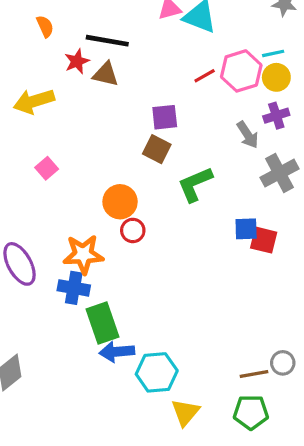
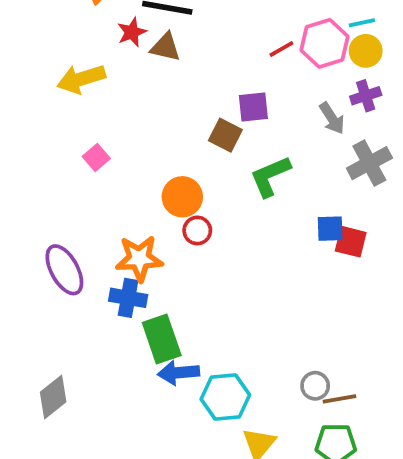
purple square: (165, 117) -> (253, 107), moved
gray circle: (283, 363) -> (315, 386), moved

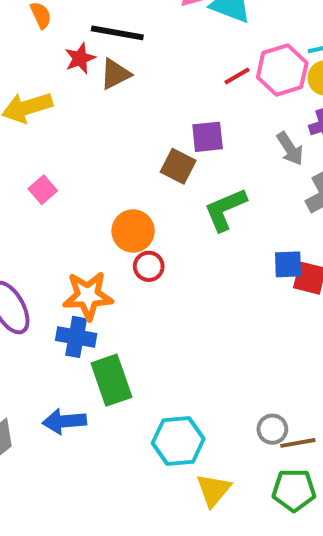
brown triangle: (165, 47) -> (115, 74), turned -40
blue arrow: (179, 373) -> (64, 421), moved

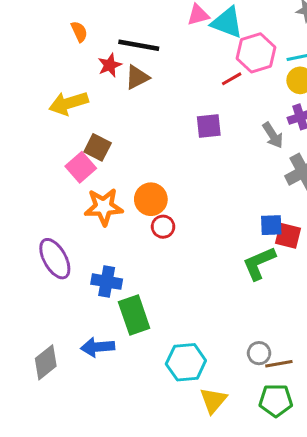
pink hexagon: (282, 70) -> (256, 53), moved
brown square: (178, 166) -> (98, 147), moved
pink square: (43, 190) -> (81, 167), size x1.4
green L-shape: (225, 209) -> (259, 263), moved
orange star: (88, 296) -> (104, 207), moved

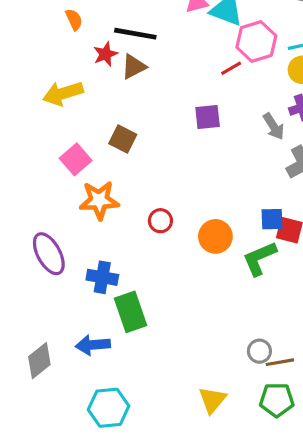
brown square: (98, 147) -> (123, 139), moved
orange circle: (151, 199) -> (215, 236), moved
cyan hexagon: (186, 362) -> (109, 408), moved

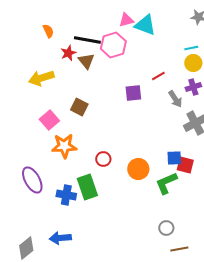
pink hexagon: (256, 42) -> (113, 45), moved
brown triangle: (134, 67) -> (86, 61), turned -42
red line: (231, 68) -> (158, 76), moved
green rectangle: (131, 312) -> (87, 187), moved
gray circle: (259, 351) -> (166, 228), moved

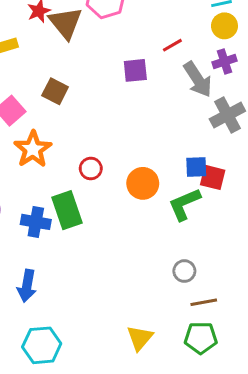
brown triangle: (86, 61) -> (66, 23), size x1.4
gray arrow: (175, 99) -> (198, 79), size x1.4
orange star: (64, 146) -> (33, 149), turned -30
blue arrow: (60, 238) -> (27, 286), turned -75

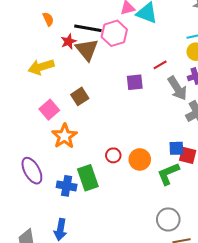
brown square: (55, 91) -> (80, 96), turned 30
red circle: (91, 169) -> (113, 155), moved
gray circle: (184, 271) -> (168, 219), size x1.5

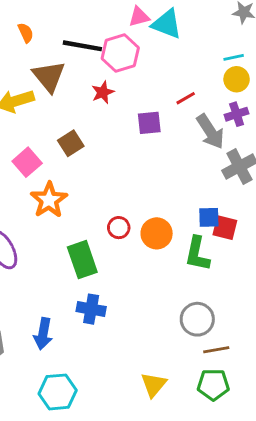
red star: (69, 41) -> (103, 92), moved
brown triangle: (87, 50) -> (49, 76), moved
green L-shape: (168, 174) -> (197, 254), turned -55
blue cross: (67, 186) -> (91, 309), moved

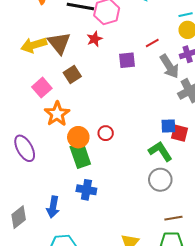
brown triangle: (49, 76) -> (59, 43), moved
orange circle: (157, 233) -> (78, 137), moved
green L-shape: (197, 254) -> (160, 151), turned 135
gray circle: (197, 319) -> (160, 180), moved

